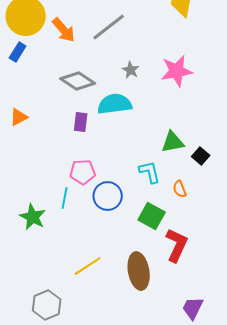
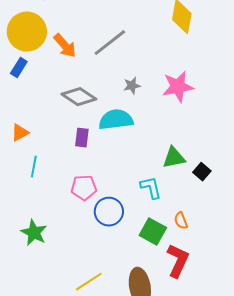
gray star: (131, 70) -> (132, 86), turned 30
orange semicircle: (180, 189) -> (181, 221), moved
cyan line: (65, 198) -> (34, 167), moved

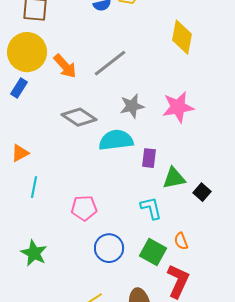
gray star: (132, 86) -> (132, 106), size x1.4
purple rectangle: (82, 138) -> (149, 158), moved
blue circle: (109, 212) -> (109, 248), moved

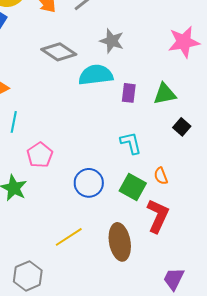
gray star: (132, 106) -> (112, 41), turned 30
pink star: (178, 107) -> (184, 42), moved
green triangle: (174, 178) -> (165, 94), moved
pink pentagon: (84, 208) -> (40, 155), moved, turned -30

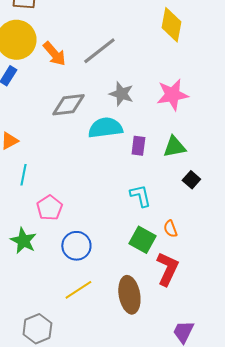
pink star: (184, 42) -> (172, 95), moved
gray diamond: (59, 52) -> (68, 105), turned -40
blue circle: (89, 183) -> (76, 246), moved

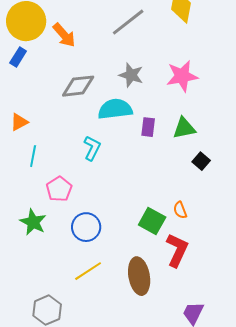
gray line: (99, 51) -> (128, 22), moved
cyan L-shape: (140, 196) -> (92, 148), moved, turned 40

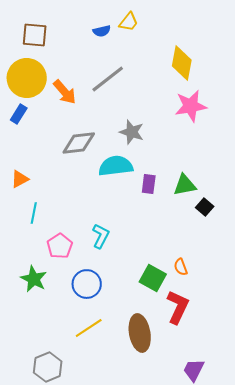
gray line: (128, 22) -> (108, 79), moved
pink star: (182, 76) -> (191, 106), moved
cyan L-shape: (92, 148) -> (101, 236), moved
black square: (201, 161) -> (205, 207), moved

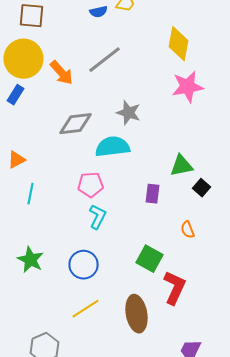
purple rectangle: (149, 184) -> (152, 194), moved
pink pentagon: (60, 246) -> (90, 185), moved, turned 30
orange semicircle: (181, 267) -> (188, 230), moved

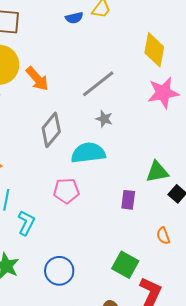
gray line: (104, 60) -> (98, 84), moved
gray star: (128, 113) -> (104, 119), size x0.7
gray diamond: (76, 124) -> (51, 130), turned -44
cyan L-shape: (98, 217) -> (26, 223), moved

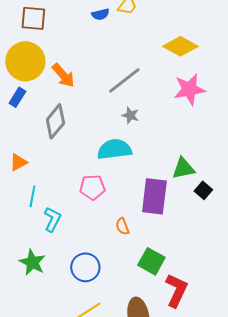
yellow diamond: (154, 50) -> (180, 46), turned -72
gray diamond: (51, 130) -> (55, 121), moved
purple rectangle: (128, 200) -> (154, 196), size x1.8
orange semicircle: (163, 236) -> (122, 226), moved

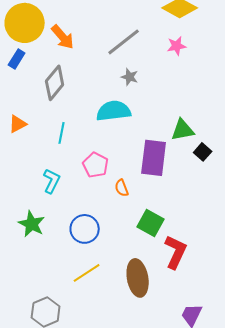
pink star: (189, 89) -> (177, 46), moved, size x0.6
pink pentagon: (92, 187) -> (96, 165), moved, turned 30
cyan line: (32, 196) -> (62, 133), moved

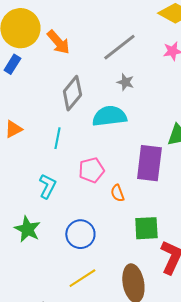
gray diamond: (55, 83) -> (72, 93), moved
pink pentagon: (96, 165) -> (91, 170), turned 30
green square: (151, 223) -> (146, 228), turned -32

